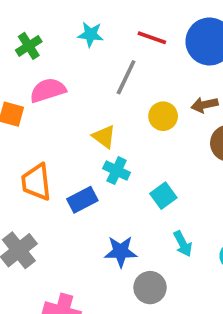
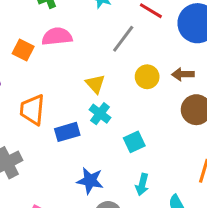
cyan arrow: (183, 244) -> (142, 184), turned 30

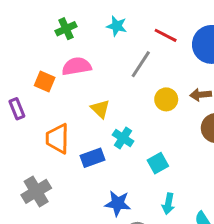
yellow triangle: (95, 84) -> (100, 109), moved

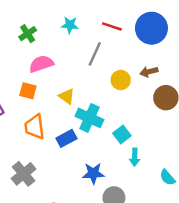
orange square: (45, 82) -> (28, 91), moved
cyan cross: (123, 138) -> (89, 118), size x1.5
cyan arrow: (168, 204) -> (135, 157), moved

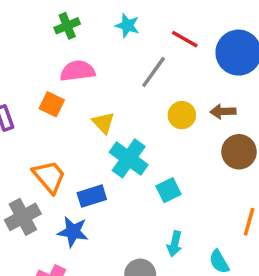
orange trapezoid: (35, 127) -> (49, 177), moved, turned 136
blue rectangle: (66, 138) -> (92, 196), moved
cyan arrow: (135, 157) -> (175, 244), moved
blue star: (93, 173) -> (73, 232), moved

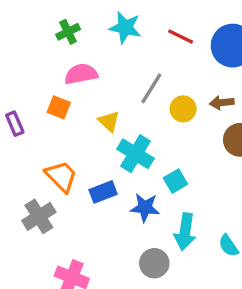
cyan star: (127, 26) -> (125, 27), size x1.4
gray line: (154, 72) -> (151, 88), moved
blue star: (73, 232) -> (145, 208), moved
cyan arrow: (175, 244) -> (185, 232), size x1.5

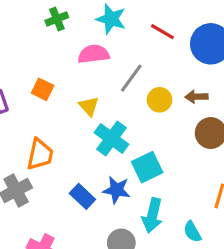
pink semicircle: (81, 74) -> (94, 54), moved
orange trapezoid: (61, 176) -> (40, 154), turned 52
cyan square: (175, 181) -> (147, 167), size x1.4
blue rectangle: (103, 192) -> (82, 196), moved, turned 60

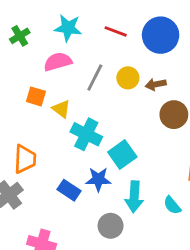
orange square: (43, 89) -> (36, 96), moved
yellow circle: (160, 100) -> (128, 78), moved

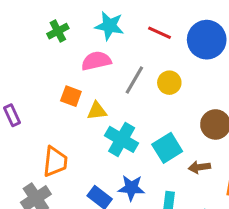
brown arrow: (156, 84) -> (199, 167), moved
yellow triangle: (61, 109) -> (97, 111), turned -48
cyan square: (122, 154) -> (167, 148), moved

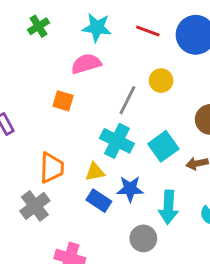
green cross: (58, 31) -> (39, 26), moved
gray line: (134, 80) -> (127, 100), moved
yellow triangle: (97, 111) -> (95, 172), moved

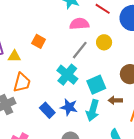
pink semicircle: (86, 64) -> (79, 24), moved
yellow triangle: (95, 172) -> (14, 56), moved
cyan arrow: (168, 207) -> (93, 110), moved

